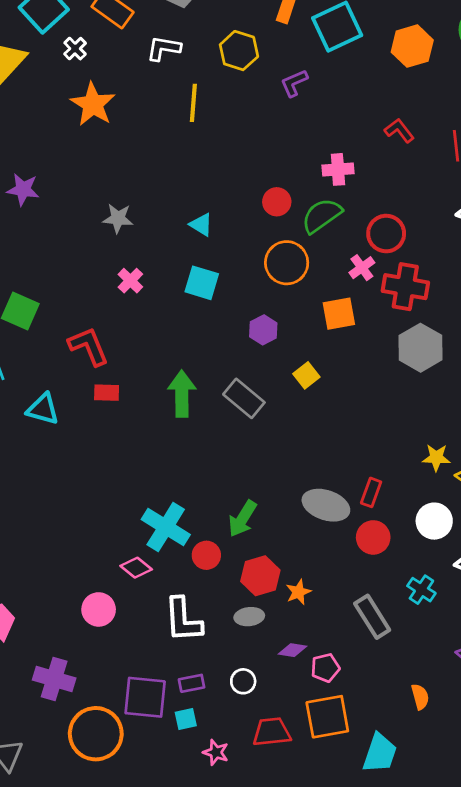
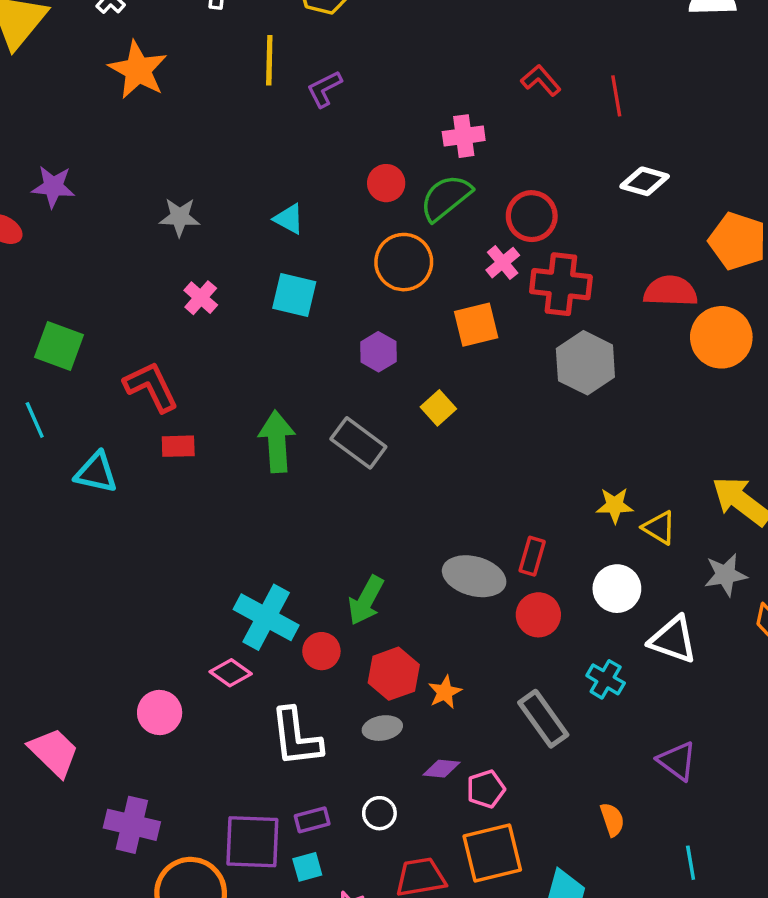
purple L-shape: (294, 83) -> (324, 89), moved
pink circle: (99, 609) -> (160, 713), moved

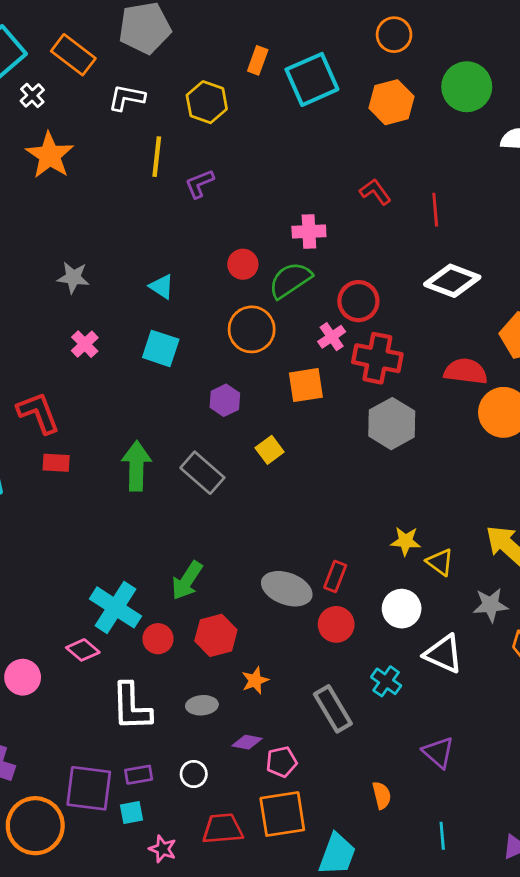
white diamond: (645, 181) -> (452, 281), size x1.4
green arrow: (366, 600) -> (187, 581), moved
red hexagon: (394, 674) -> (216, 635), moved

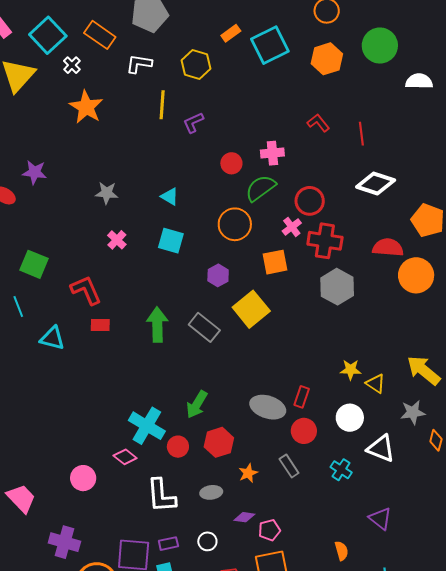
orange rectangle: (258, 60) -> (231, 33), turned 36
red circle: (243, 264) -> (231, 163), moved
yellow square: (270, 450) -> (251, 309), size x1.8
gray rectangle: (333, 709) -> (289, 466), moved, size x0.7

